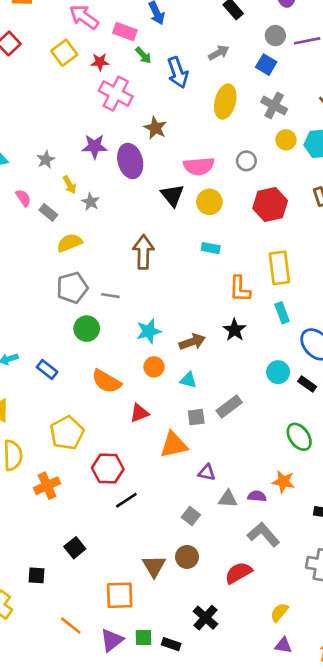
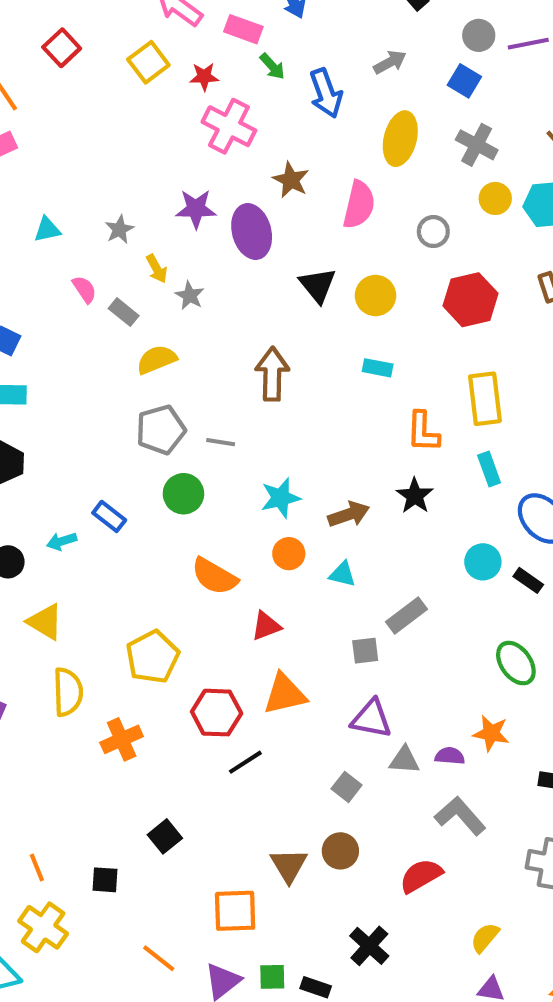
pink semicircle: (199, 166) -> (359, 205), moved, turned -72
blue rectangle: (47, 369) -> (109, 516), moved
gray square: (196, 417) -> (365, 651), moved
orange triangle: (174, 445) -> (285, 694), moved
purple triangle: (207, 472) -> (371, 719), size x1.5

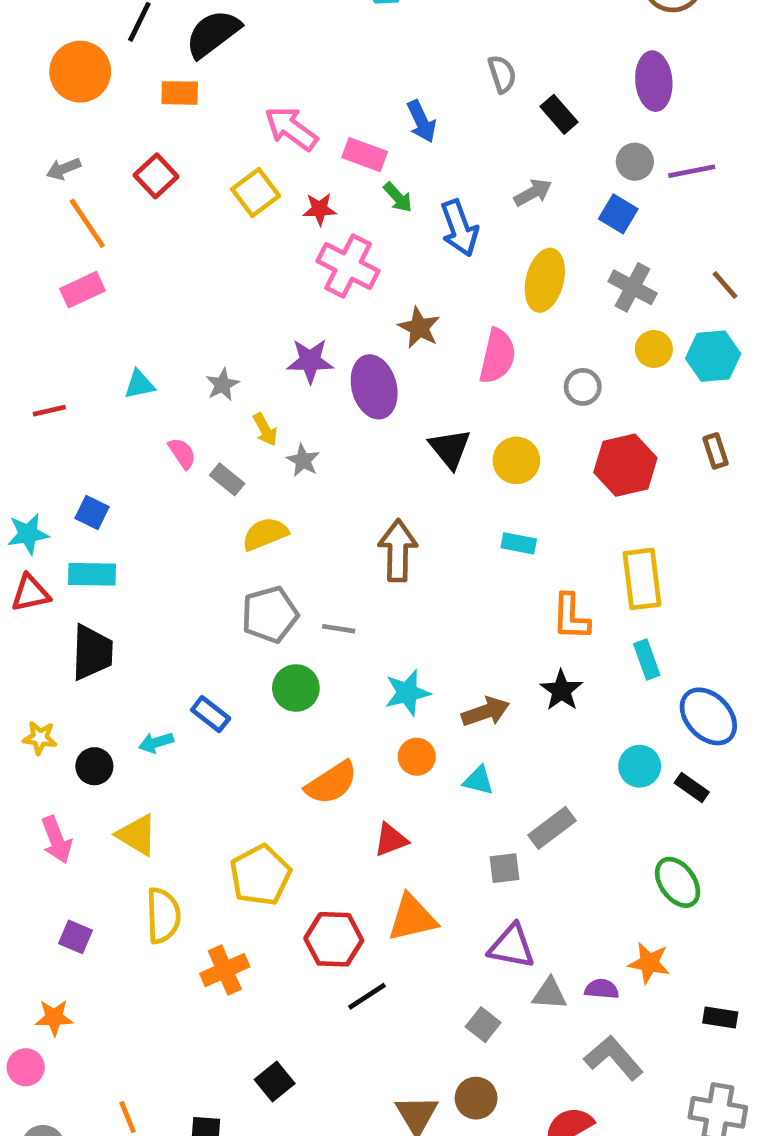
orange semicircle: (214, 576) -> (331, 783), turned -63

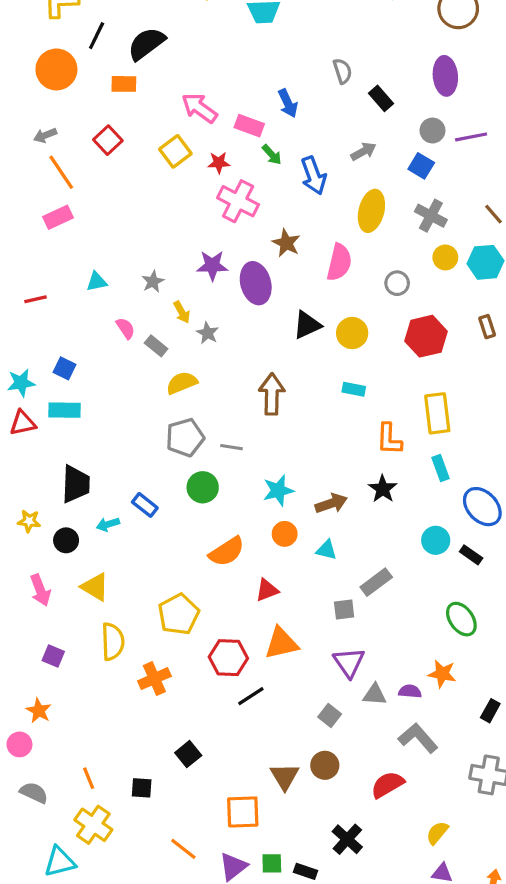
black triangle: (450, 449) -> (307, 325), turned 44
black trapezoid: (92, 652) -> (76, 484), moved
purple triangle: (512, 946) -> (349, 662), turned 44
orange star: (54, 1017) -> (39, 711), turned 30
black rectangle: (720, 1017) -> (490, 711), turned -70

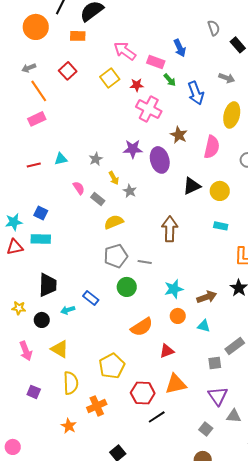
gray arrow: (363, 151) -> (227, 78), turned 49
red line: (36, 299) -> (34, 165), moved
orange star: (39, 711) -> (69, 426), moved

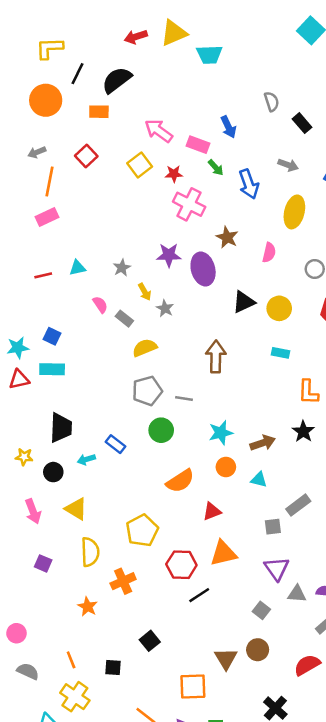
orange line: (39, 91) -> (49, 181), turned 45
pink semicircle: (212, 147) -> (269, 253), size x0.7

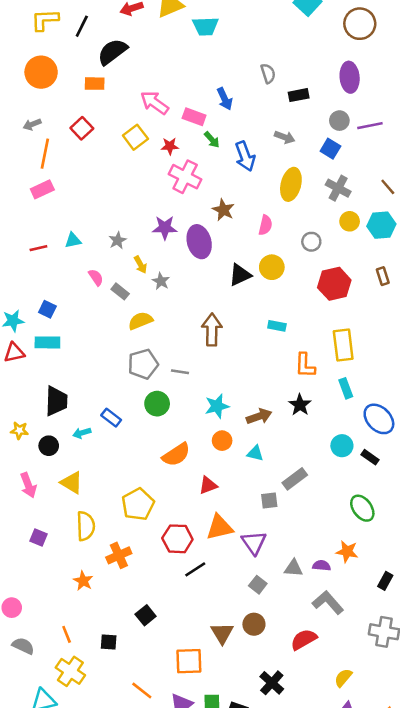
black line: (77, 74) -> (82, 26), moved
black rectangle: (302, 123) -> (299, 95), turned -60
yellow circle: (279, 308) -> (272, 267), moved
purple triangle: (277, 569) -> (254, 543), moved

